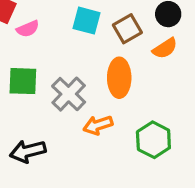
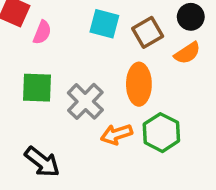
pink semicircle: (28, 29) -> (42, 32), turned -45
green hexagon: (153, 140) -> (161, 133), moved
black arrow: (28, 151) -> (42, 162), turned -128

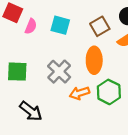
cyan square: (104, 24) -> (60, 25), moved
green square: (37, 88) -> (17, 72), moved

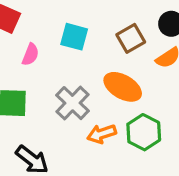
pink semicircle: (31, 26) -> (30, 55), moved
orange ellipse: (94, 60) -> (123, 87), turned -60

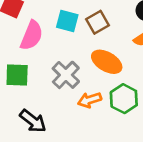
brown square: (131, 38) -> (97, 22), moved
pink semicircle: (30, 55) -> (32, 35), size x1.6

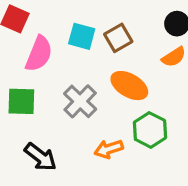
orange arrow: (90, 100) -> (109, 149), moved

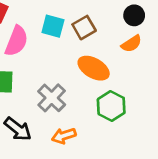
gray cross: (80, 101) -> (52, 98), moved
orange arrow: (109, 149) -> (64, 136), moved

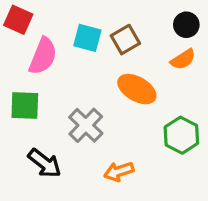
green hexagon: (111, 106) -> (181, 135), moved
orange arrow: (64, 136) -> (119, 171), moved

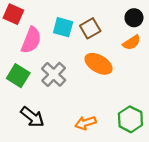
green square: (25, 106) -> (18, 76), turned 30
gray cross: (86, 125) -> (54, 74), moved
green hexagon: (181, 135) -> (130, 119), moved

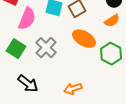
green hexagon: (130, 119) -> (111, 54), moved

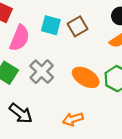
orange ellipse: (84, 39) -> (86, 77), moved

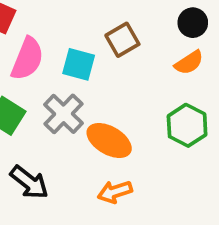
cyan square: (51, 25) -> (79, 64), moved
orange ellipse: (86, 77) -> (109, 141), moved

